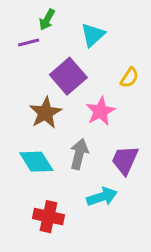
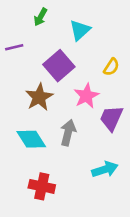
purple line: (29, 43) -> (14, 47), moved
purple trapezoid: (125, 160) -> (111, 118), moved
cyan arrow: (102, 197) -> (105, 169), moved

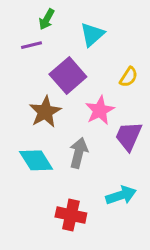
purple line: (14, 47) -> (31, 45), moved
red cross: (42, 186) -> (71, 215), moved

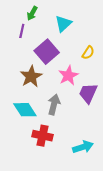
purple line: (31, 45) -> (22, 31), turned -64
cyan arrow: (121, 195) -> (83, 147), moved
red cross: (71, 215) -> (43, 136), moved

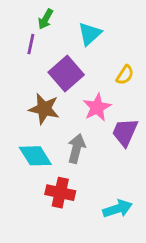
brown star: (31, 77) -> (44, 109), turned -30

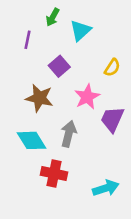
green arrow: (46, 19) -> (53, 17), moved
purple square: (66, 73) -> (59, 66), size x0.7

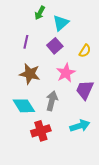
purple line: (28, 40) -> (26, 42), moved
purple square: (59, 66) -> (55, 46), moved
red cross: (54, 174) -> (41, 131), turned -30
cyan arrow: (106, 188) -> (80, 126), moved

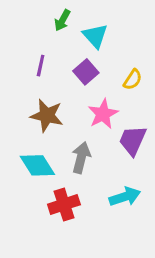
cyan triangle: (61, 23) -> (95, 36), turned -30

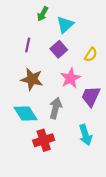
cyan triangle: (95, 36) -> (65, 25), turned 30
cyan arrow: (125, 197) -> (85, 135), turned 90

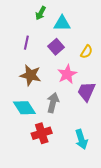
cyan triangle: (65, 25) -> (62, 23), turned 42
cyan arrow: (85, 135) -> (81, 139), moved

